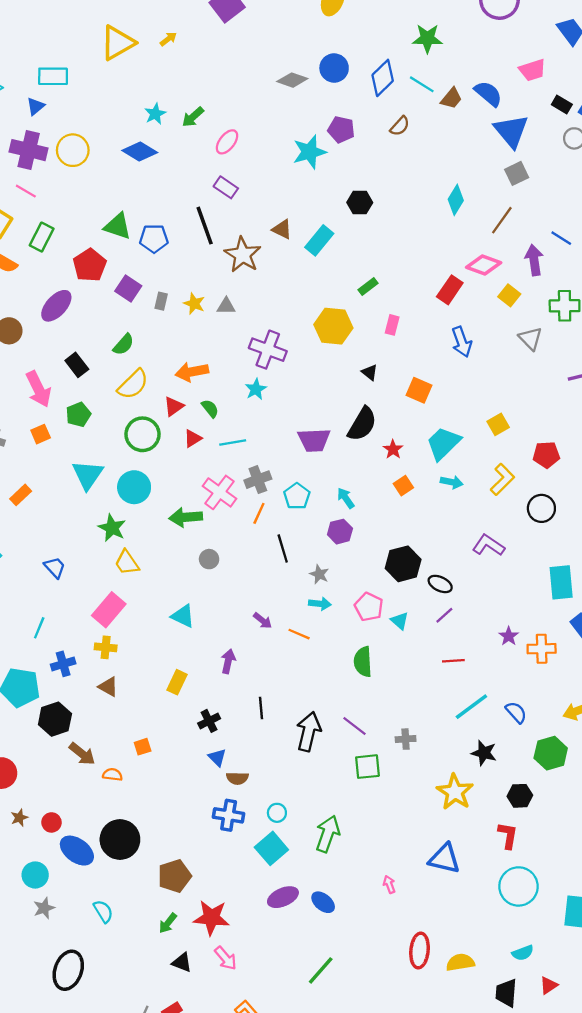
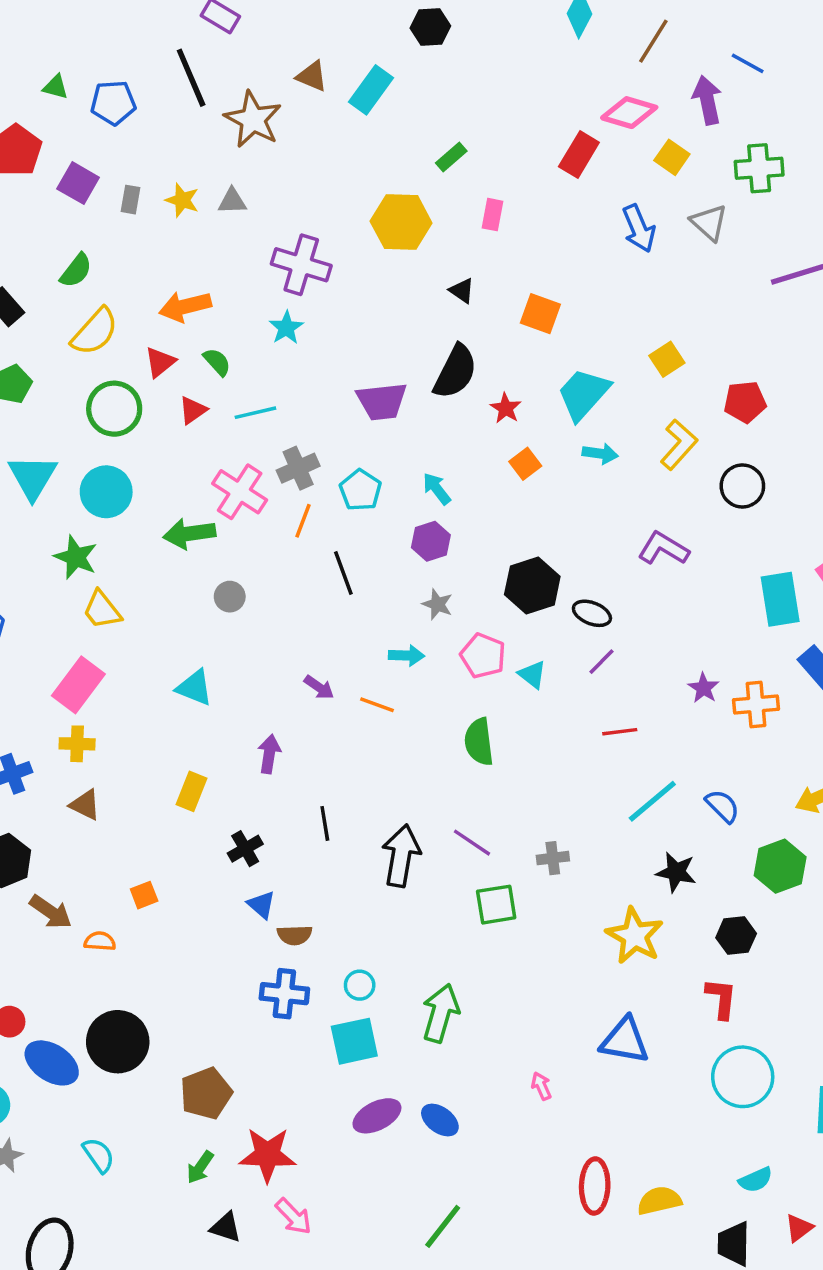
green triangle: (118, 226) -> (56, 87), size x0.6
blue arrow: (462, 342) -> (639, 228), moved
gray star: (319, 574) -> (437, 604), moved
cyan square: (271, 848) -> (354, 1041), turned 32

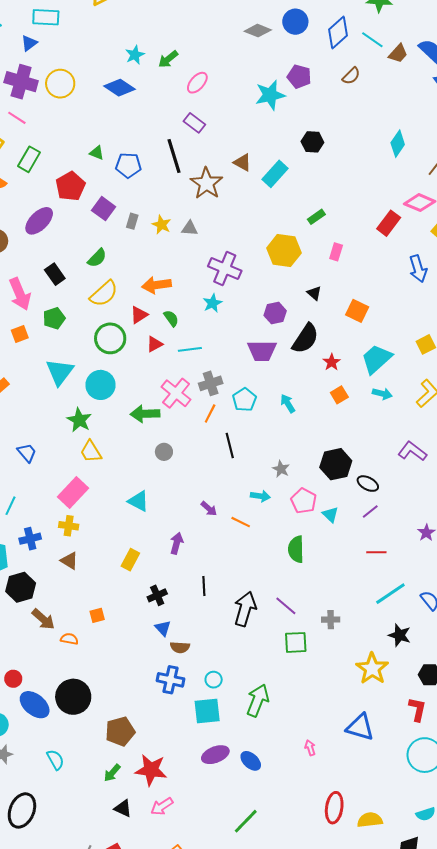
purple hexagon: (431, 541) -> (275, 313), moved
pink arrow: (293, 1216) -> (162, 806), turned 95

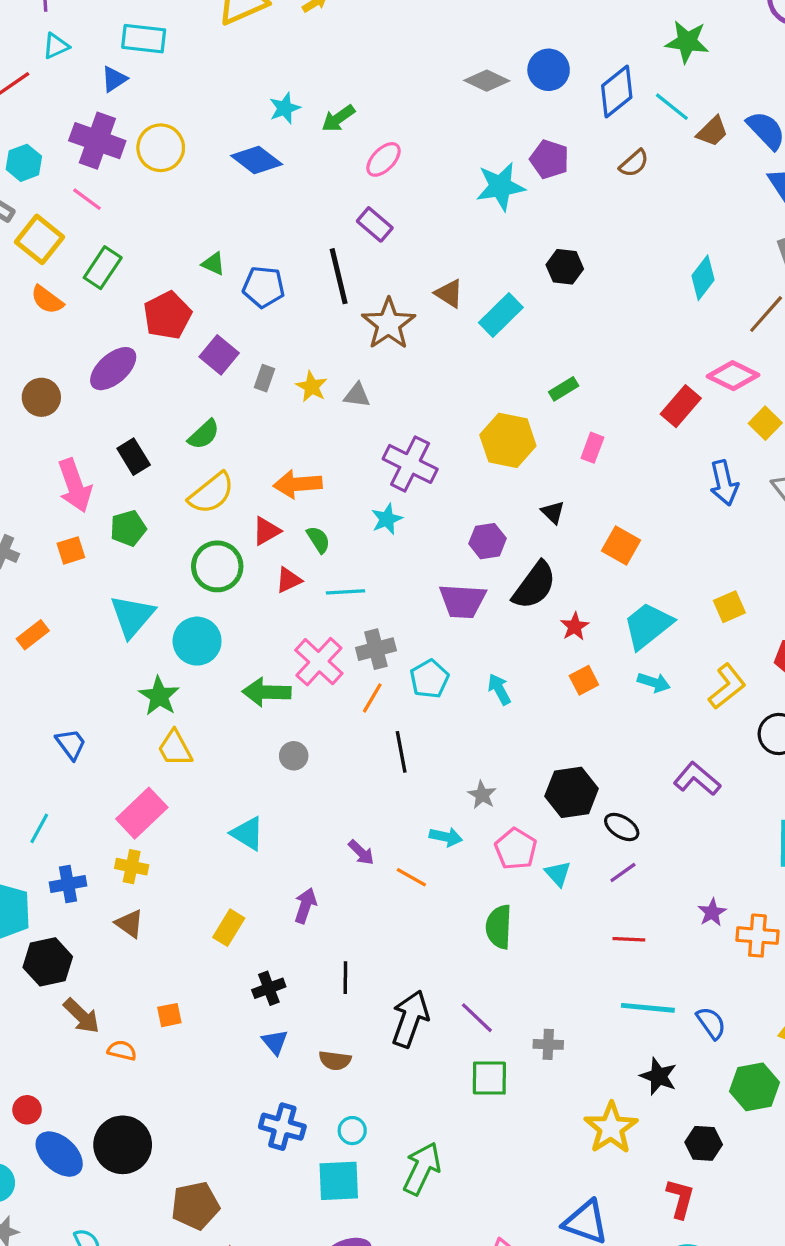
cyan line: (390, 594) -> (648, 1008), turned 36
brown semicircle: (180, 647) -> (335, 1060), moved

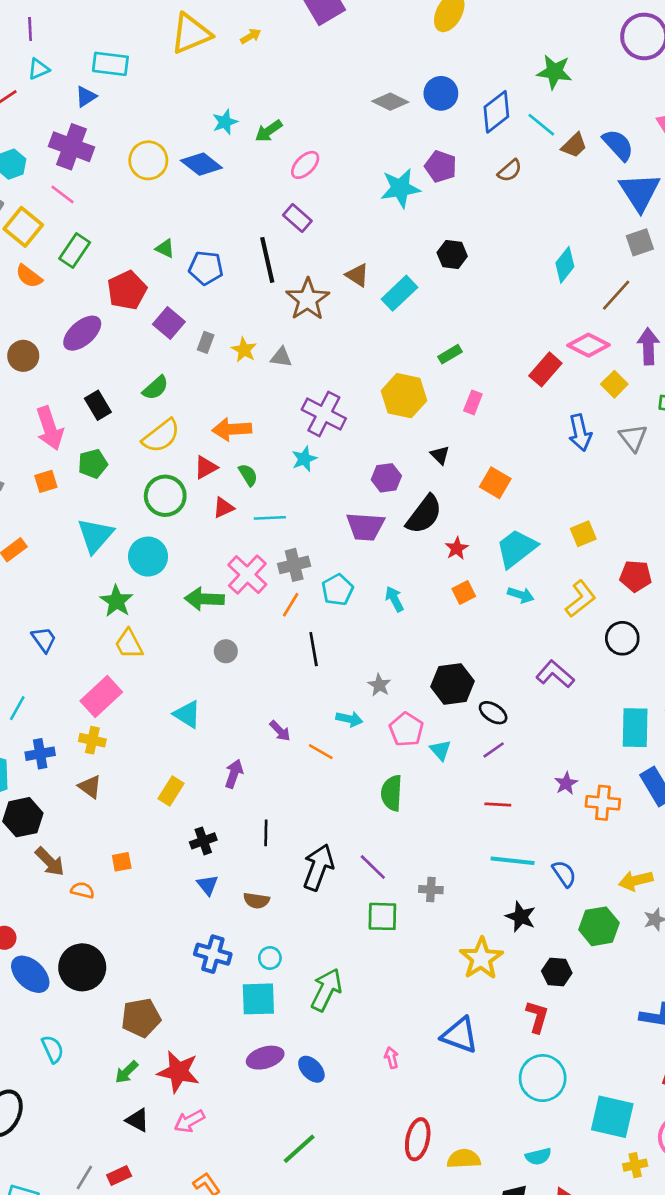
yellow circle: (161, 148) -> (148, 160), moved

